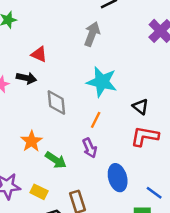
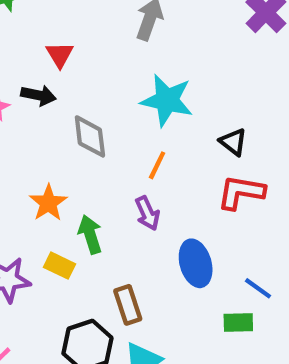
red triangle: (39, 54) -> (60, 55), turned 35
green arrow: (56, 160) -> (90, 234), turned -140
yellow rectangle: (39, 192) -> (59, 266), moved

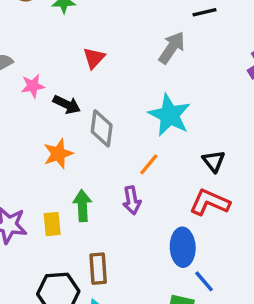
black arrow: (39, 95) -> (67, 105), moved
orange star: (48, 203) -> (58, 154), moved
blue ellipse: (196, 263) -> (183, 247), moved
yellow rectangle: (59, 266) -> (52, 224), turned 45

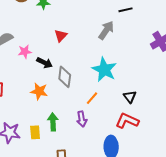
orange star: (58, 154) -> (39, 91), turned 30

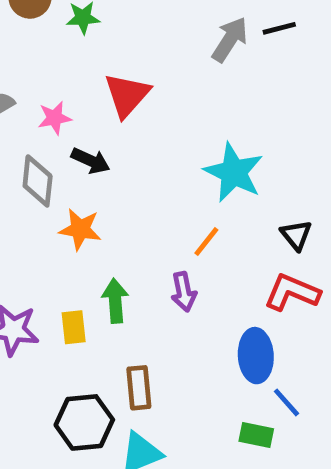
gray arrow: (106, 30) -> (230, 39), moved
red triangle: (61, 36) -> (127, 95), size x1.5
pink star: (25, 52) -> (54, 118), moved
gray diamond: (65, 77) -> (38, 181), moved

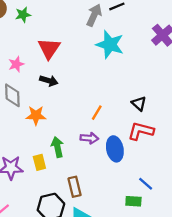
black arrow: (91, 161) -> (49, 81), moved
cyan star: (234, 172) -> (110, 45), moved
purple arrow: (184, 292) -> (89, 138), turned -66
blue ellipse: (256, 356) -> (115, 149), moved

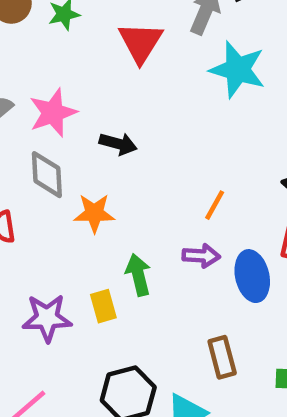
red triangle: (49, 48) -> (141, 42), moved
pink star: (16, 64) -> (53, 113), size x1.5
brown rectangle: (75, 187) -> (222, 357), moved

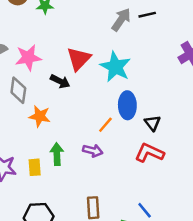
red triangle: (141, 42) -> (79, 59), moved
cyan star: (238, 70) -> (115, 67), moved
blue ellipse: (252, 276) -> (127, 105), moved

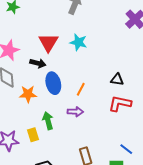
cyan star: (115, 67) -> (78, 42), size x0.7
blue ellipse: (127, 105) -> (53, 83), moved
black triangle: (153, 123) -> (117, 80), turned -32

